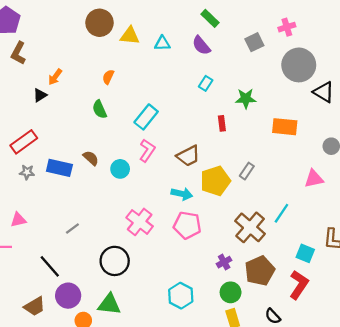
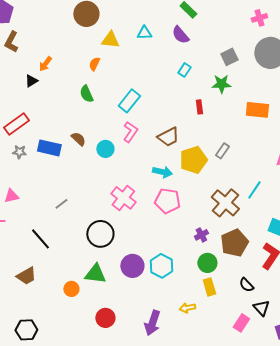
yellow triangle: (130, 36) -> (110, 40), moved
gray square: (254, 42) -> (229, 57), moved
purple circle: (68, 296) -> (132, 266), moved

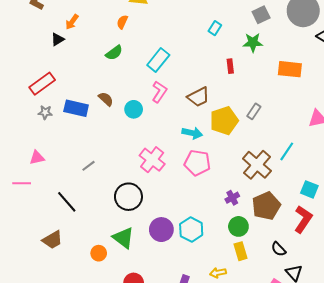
green semicircle: (86, 94) -> (114, 53), turned -102
green triangle: (95, 274) -> (123, 238), turned 30

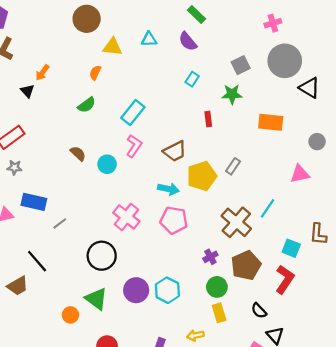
black triangle: (58, 39) -> (27, 91), turned -40
blue rectangle: (76, 108) -> (34, 202), moved
brown trapezoid: (52, 240) -> (18, 286), moved

